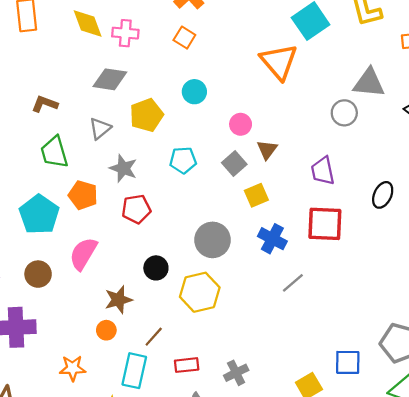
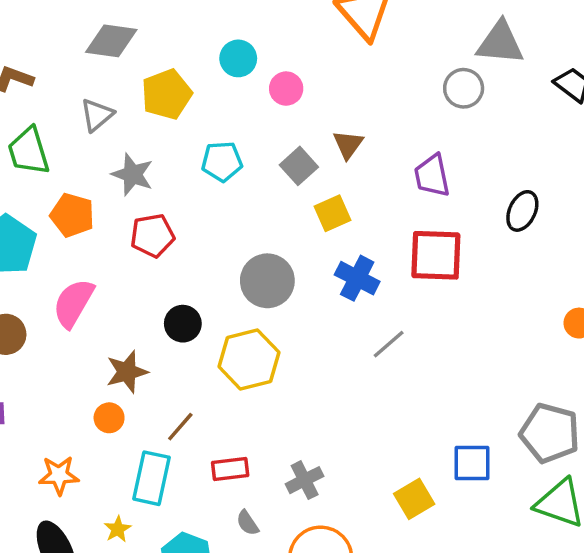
pink circle: (241, 124) -> (286, 89), moved

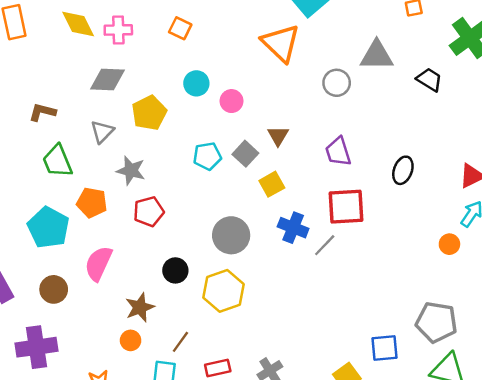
gray circle: (464, 88) -> (337, 83), moved
cyan pentagon: (222, 161) -> (207, 156), moved
gray line: (389, 344) -> (325, 245), moved

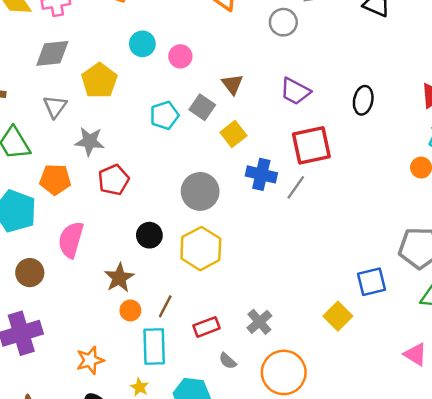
purple trapezoid: (338, 152) -> (295, 91), turned -36
orange circle: (131, 340) -> (130, 310), moved

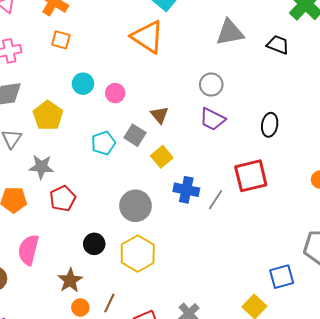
gray circle: (283, 22) -> (211, 85), moved
red square: (311, 145) -> (251, 176), moved

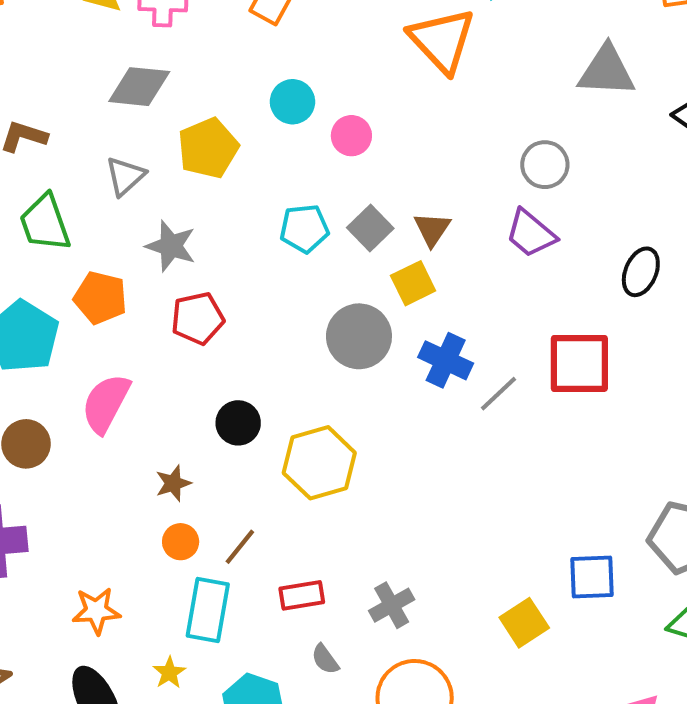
brown triangle: (160, 115) -> (432, 229), moved
gray circle: (135, 206) -> (359, 336), moved
brown star: (70, 280) -> (173, 483), size x0.7

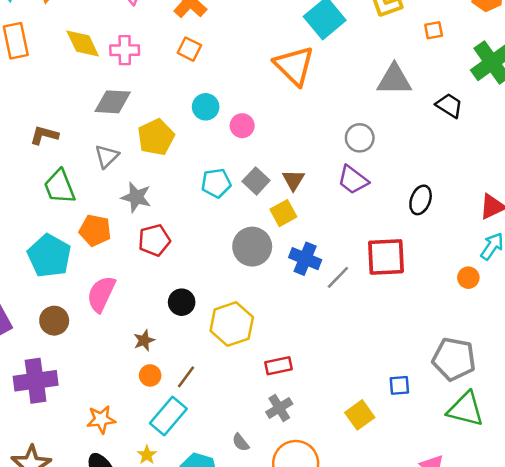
blue square: (592, 577) -> (399, 385), size x0.7
red rectangle: (302, 595) -> (278, 366), moved
cyan rectangle: (208, 610) -> (168, 416), turned 33

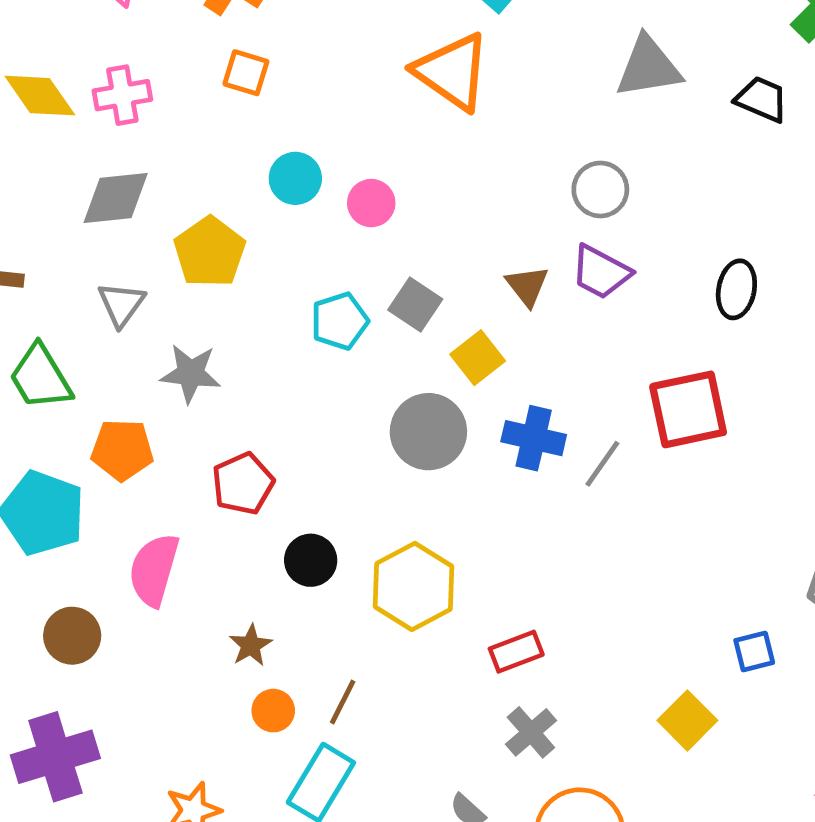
brown triangle: (293, 180) -> (527, 286), moved
red pentagon: (154, 240) -> (243, 484), moved

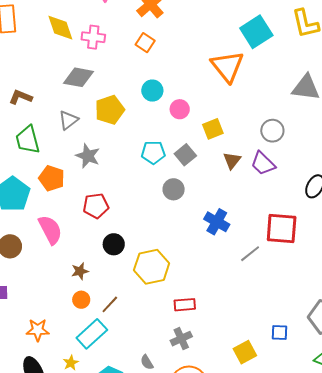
yellow square: (478, 358) -> (213, 129), moved
gray circle: (428, 432) -> (174, 189), moved, size x0.7
gray line: (602, 464) -> (250, 254), moved
pink semicircle: (154, 570) -> (50, 230), turned 120

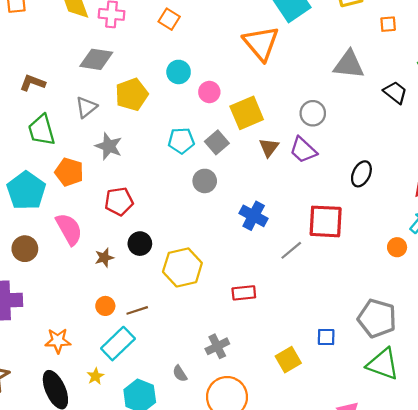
yellow square: (213, 129) -> (247, 113), size x1.4
brown star: (80, 271) -> (104, 258), moved
brown line: (110, 304) -> (137, 310), turned 30
red rectangle: (185, 305) -> (244, 293), moved

